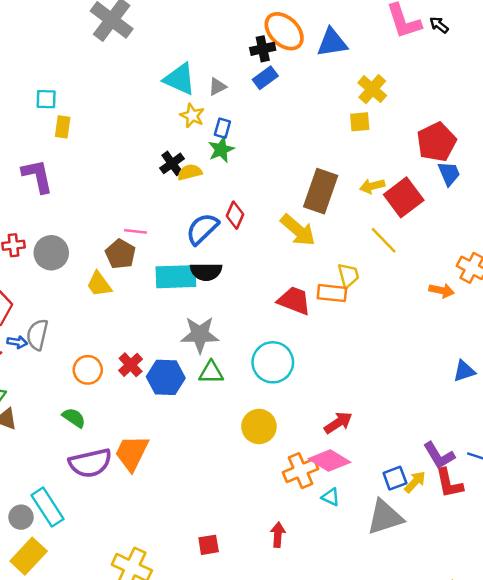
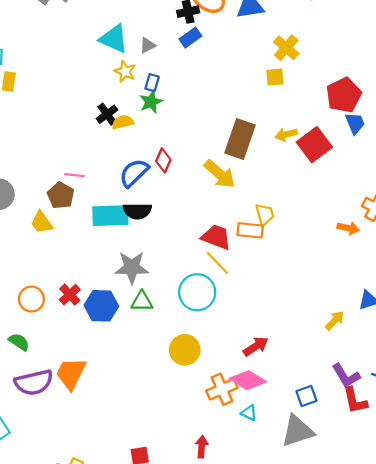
yellow line: (384, 240) -> (217, 263), moved
yellow arrow: (415, 482) -> (335, 320), moved

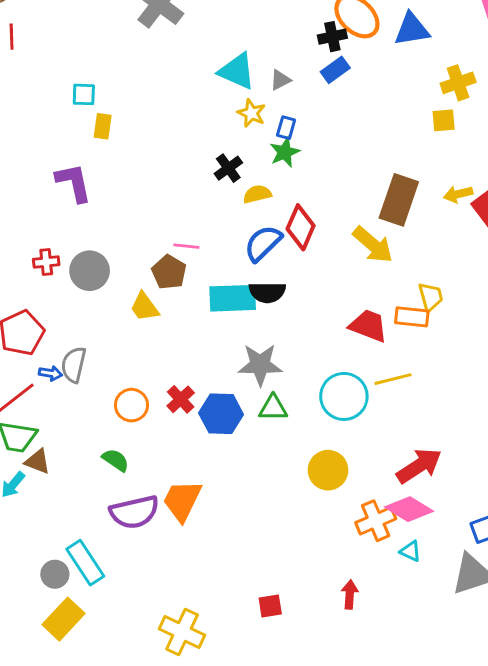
yellow cross: (286, 48) -> (458, 83), turned 30
yellow semicircle: (123, 122) -> (257, 194), moved
red diamond: (163, 160) -> (301, 227), size x1.4
yellow line: (217, 263) -> (393, 379), moved, turned -60
red arrow: (256, 346) -> (419, 466), size x1.4

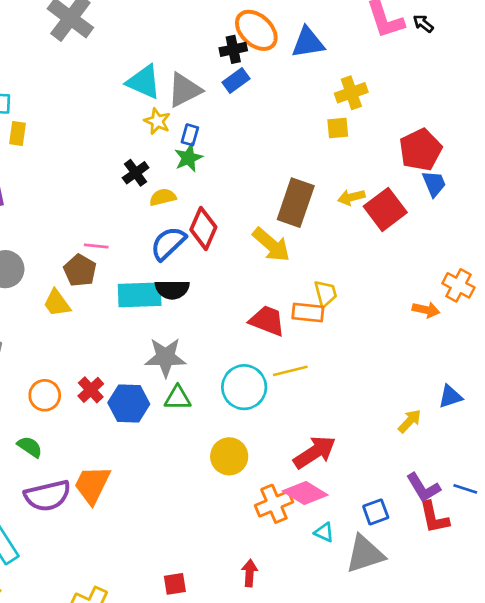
gray triangle: (280, 80) -> (184, 90), size x1.8
cyan triangle: (410, 551) -> (324, 532), moved

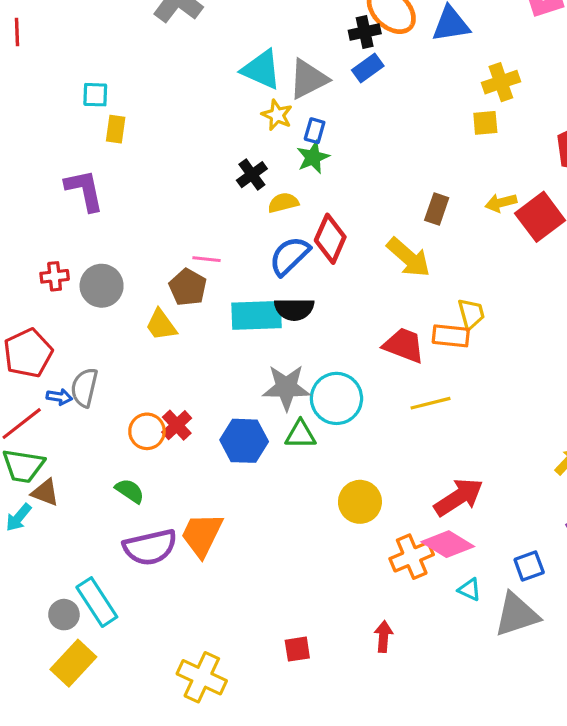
brown rectangle: (296, 203) -> (437, 209), size x0.6
cyan circle: (244, 387) -> (336, 398), moved
red cross: (91, 390) -> (177, 425), moved

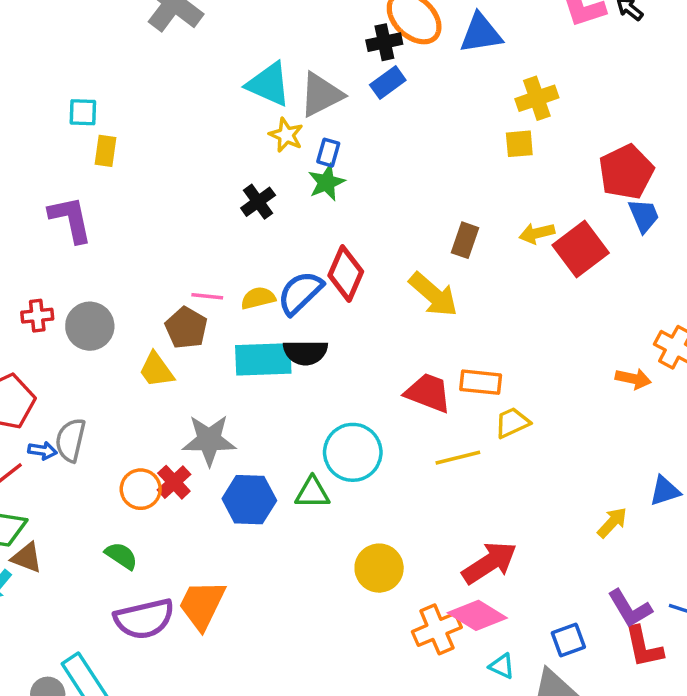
yellow semicircle: (283, 203) -> (258, 298), moved
yellow trapezoid: (471, 314) -> (512, 423), moved, turned -100
gray star: (286, 388) -> (209, 440), moved

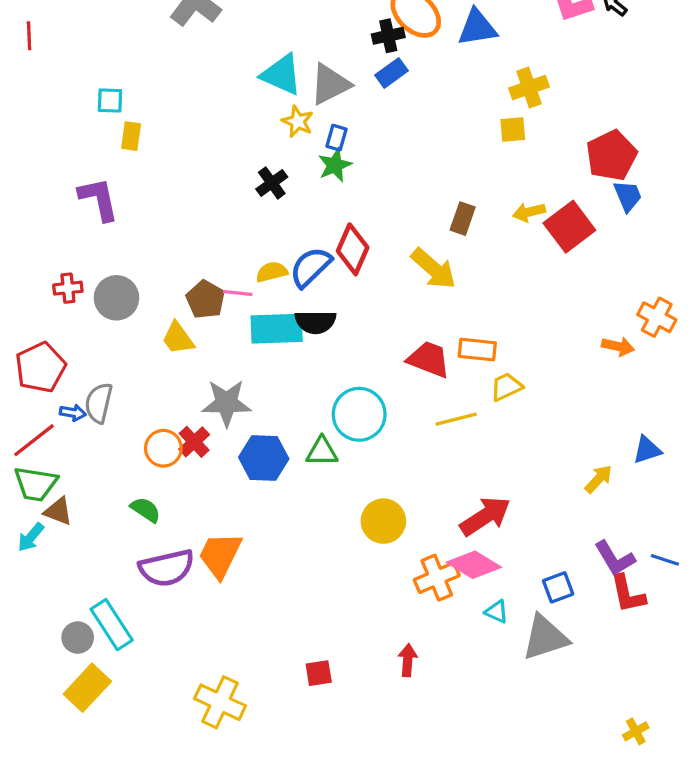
pink line: (207, 296) -> (238, 293), moved

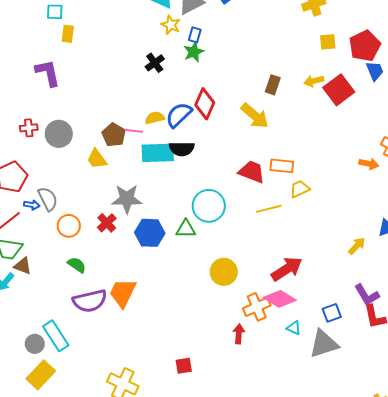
yellow square: (513, 130) -> (328, 42), moved
gray semicircle: (99, 403) -> (48, 199), turned 140
orange circle: (163, 448) -> (69, 226), moved
red arrow: (408, 660) -> (239, 334), moved

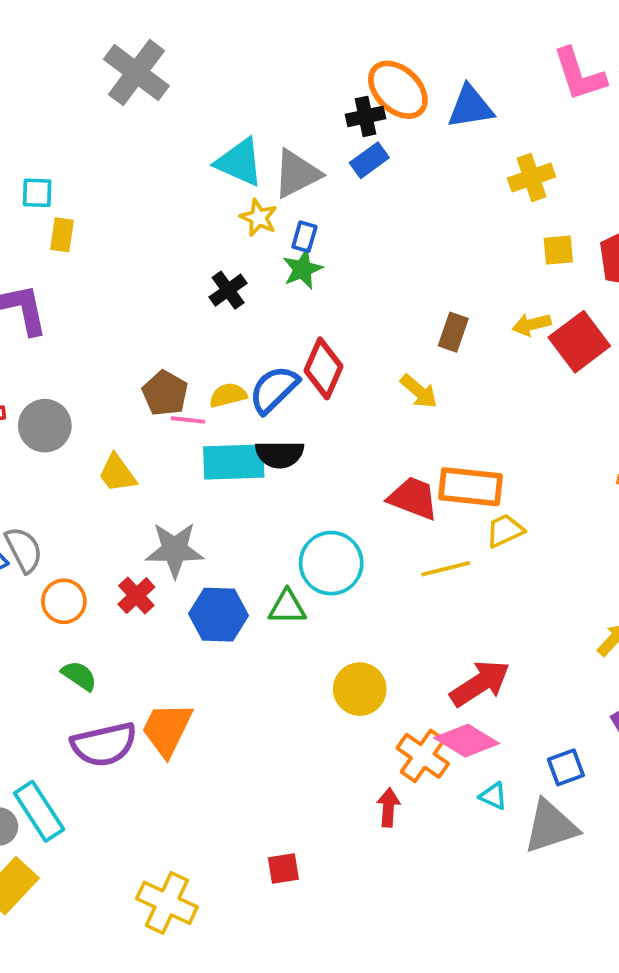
yellow arrow: (255, 116) -> (419, 391), size x0.7
brown pentagon: (114, 135) -> (165, 393), moved
orange rectangle: (282, 166) -> (470, 487), size x1.4
orange cross: (257, 307) -> (423, 756), turned -32

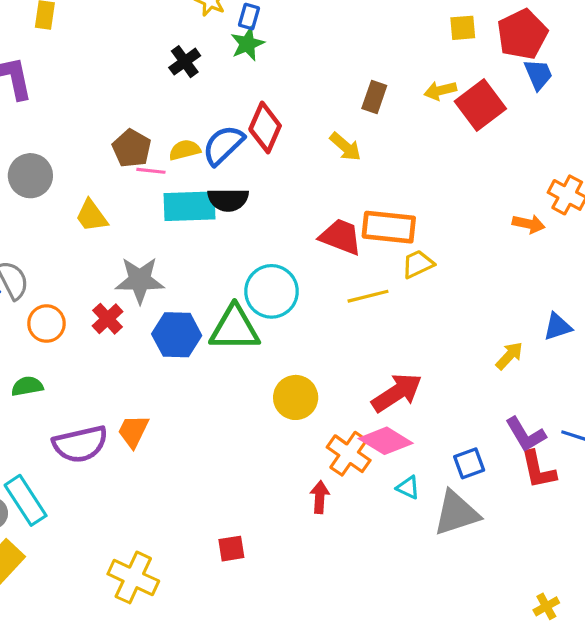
green triangle: (287, 607) -> (235, 328), size x1.6
green semicircle: (79, 676) -> (27, 386), moved, turned -44
orange trapezoid: (167, 729) -> (133, 431), size x0.7

